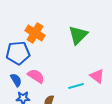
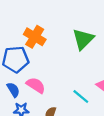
cyan line: (76, 86) -> (81, 97), turned 56

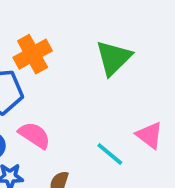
orange cross: (35, 37) -> (33, 54), turned 30

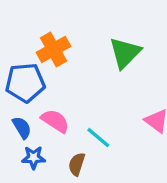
cyan line: (110, 154) -> (98, 138), moved

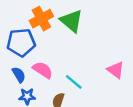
green triangle: (125, 53) -> (71, 21), moved, turned -35

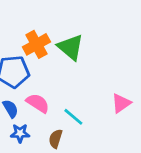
pink triangle: (116, 70) -> (121, 103), turned 48

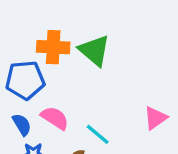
orange cross: (36, 44) -> (53, 47), turned 32

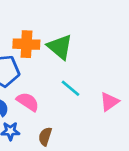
cyan line: (98, 134) -> (71, 88), moved

